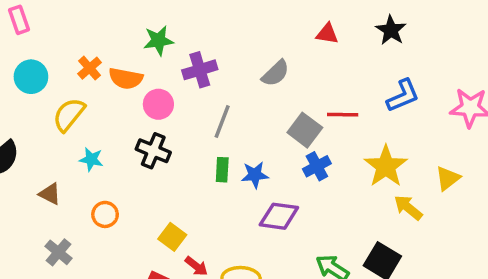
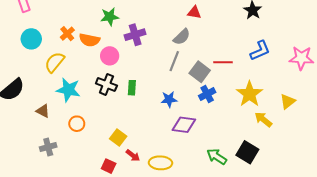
red triangle: (327, 34) -> (194, 12), moved
gray line: (222, 121) -> (174, 61), moved
cyan star: (91, 159) -> (68, 90), size x1.6
green rectangle: (222, 170) -> (132, 88), moved
gray cross: (59, 252) -> (48, 147), turned 35

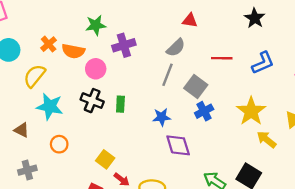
red line: (223, 62) -> (222, 58), moved
purple diamond: (184, 125) -> (178, 145), turned 65

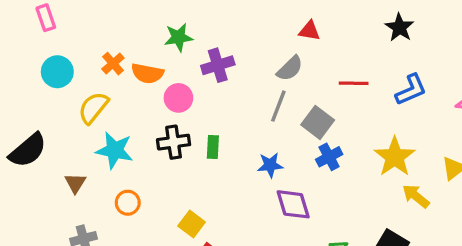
black cross: (92, 101) -> (174, 142), turned -30
brown triangle: (21, 130) -> (75, 183), turned 35

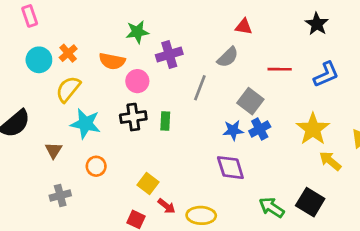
orange cross: (113, 64) -> (68, 53), moved
gray line: (278, 106) -> (200, 88), moved
blue star: (270, 165) -> (233, 130), moved

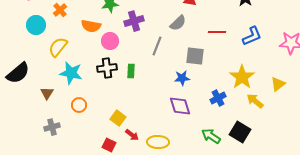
orange cross: (68, 53) -> (60, 10), moved
gray square: (250, 101) -> (195, 56), turned -30
blue cross: (260, 129) -> (218, 98), moved

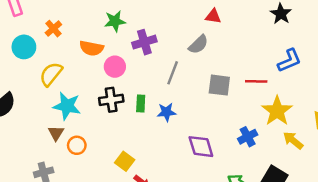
red line: (217, 32) -> (256, 81), moved
blue star: (182, 78) -> (166, 112), moved
brown triangle: (47, 93) -> (56, 133), moved

